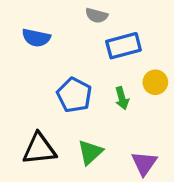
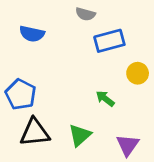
blue pentagon: (74, 95) -> (21, 94), moved
green arrow: (122, 98) -> (105, 99), moved, turned 144

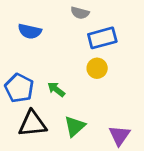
yellow circle: (138, 73) -> (97, 68), moved
green arrow: (105, 99) -> (56, 89), moved

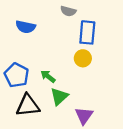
blue rectangle: (102, 38) -> (87, 32), turned -70
green triangle: (75, 126) -> (59, 97), moved
purple triangle: (119, 136) -> (84, 116), moved

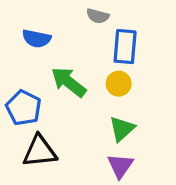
green arrow: (48, 76) -> (69, 82), moved, size x1.6
green triangle: (59, 97) -> (122, 129), moved

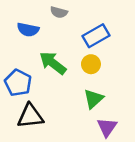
gray semicircle: (98, 16) -> (59, 12), moved
blue rectangle: (125, 47) -> (96, 36), turned 55
purple triangle: (120, 166) -> (107, 127), moved

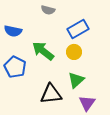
blue semicircle: (28, 30) -> (13, 31), moved
black triangle: (30, 116) -> (51, 94), moved

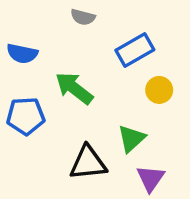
yellow circle: (74, 52) -> (159, 90), moved
blue pentagon: (15, 67) -> (26, 116), turned -30

